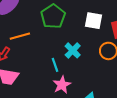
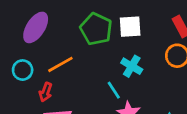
white square: (93, 21) -> (130, 27), moved

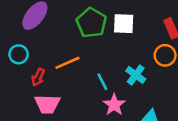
orange line: (60, 64) -> (67, 63), moved
cyan cross: (132, 66) -> (136, 75), moved

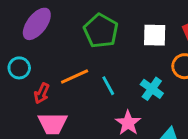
white square: (124, 24) -> (155, 35), moved
cyan line: (102, 82) -> (108, 86), moved

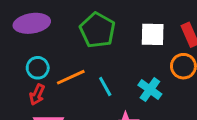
purple ellipse: (37, 24) -> (32, 23), turned 44
cyan circle: (19, 68) -> (38, 68), moved

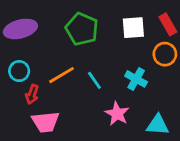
cyan circle: (38, 68) -> (19, 71), moved

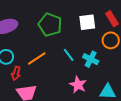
cyan line: (94, 80) -> (69, 55), moved

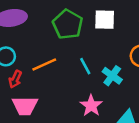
white square: (87, 22) -> (105, 20), moved

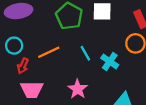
pink star: (91, 106) -> (78, 89), moved

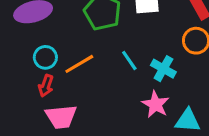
cyan circle: (14, 46) -> (45, 57), moved
pink star: (78, 89) -> (156, 104), moved

